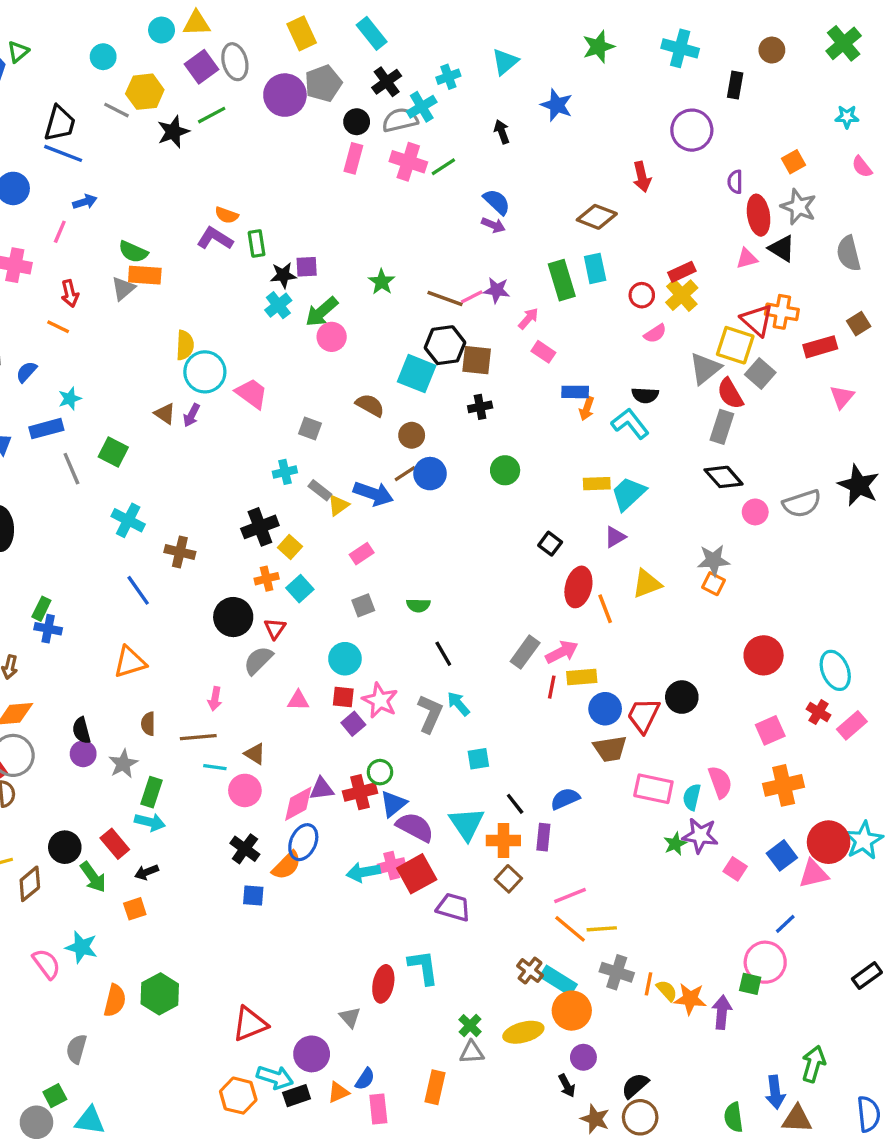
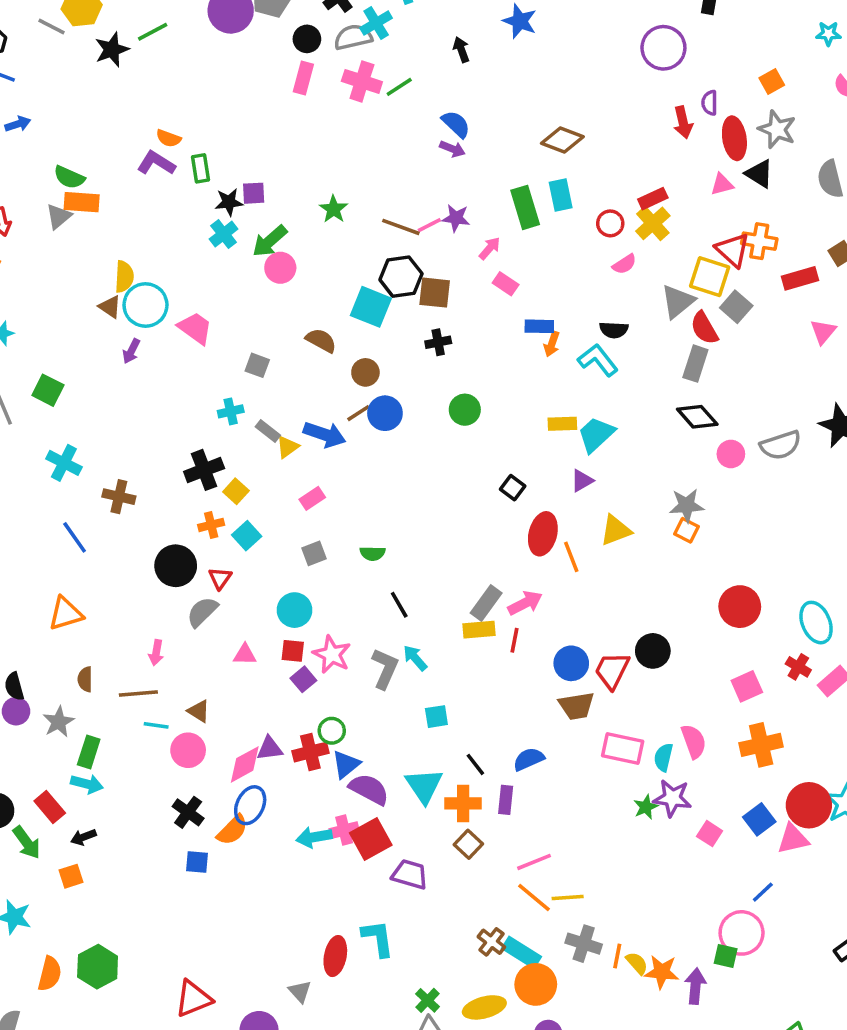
red arrow: (642, 177) -> (683, 122), moved
brown triangle: (165, 414) -> (110, 307), moved
yellow rectangle: (582, 677) -> (479, 630), moved

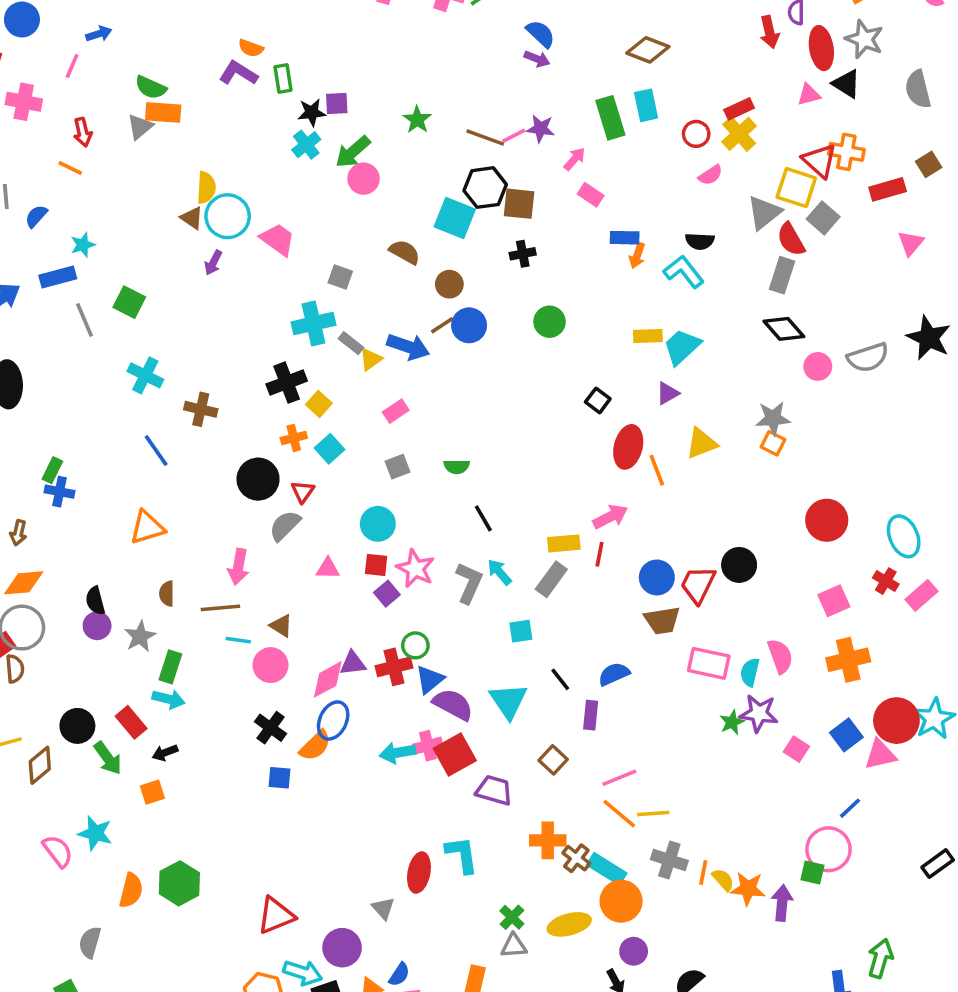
cyan cross: (231, 411) -> (313, 324), size x1.6
gray rectangle: (486, 603) -> (551, 579), moved
pink arrow: (156, 653) -> (238, 567), size x1.4
orange cross: (463, 803) -> (548, 840), moved

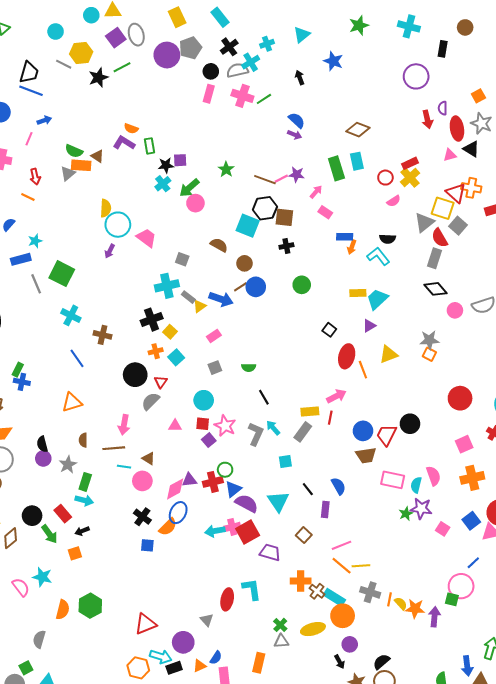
brown triangle: (192, 218) -> (97, 156), moved
green square: (129, 302) -> (62, 274), size x1.4
blue semicircle: (614, 674) -> (338, 486), turned 84

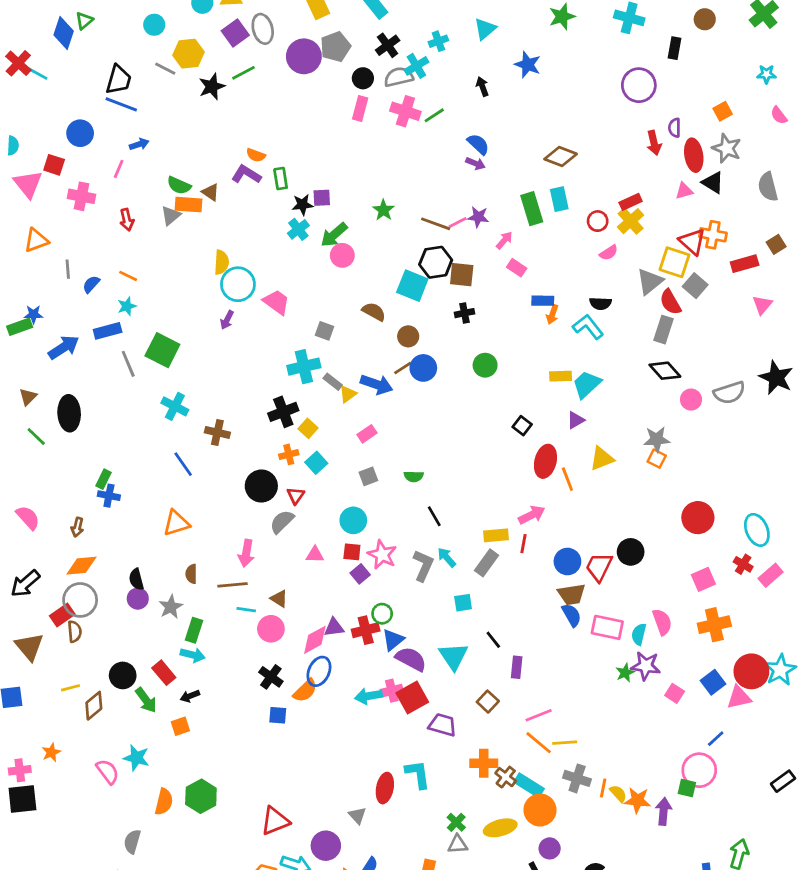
orange line: (28, 197) -> (128, 276), moved
blue semicircle: (338, 486) -> (572, 615), moved

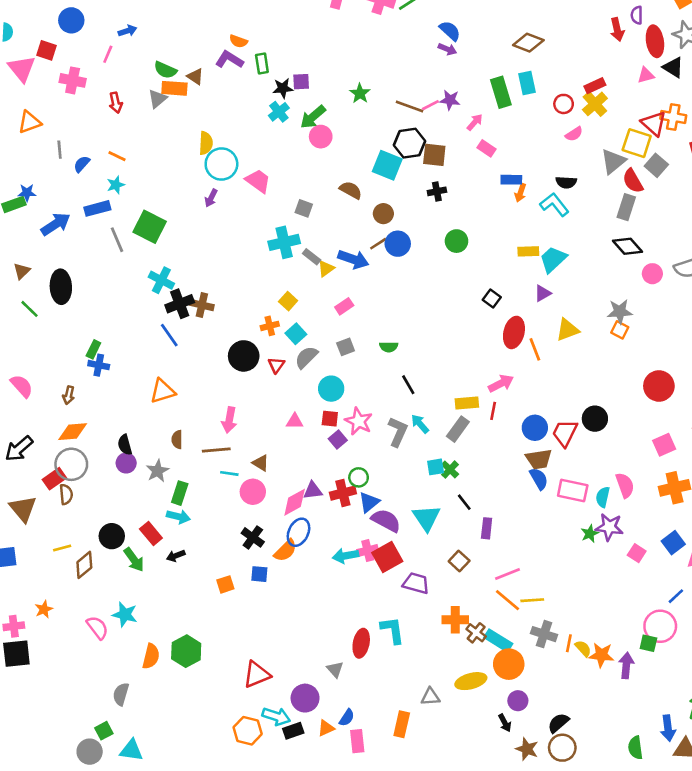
black cross: (283, 412) -> (180, 304), moved
gray semicircle: (282, 522) -> (306, 357), moved
orange square: (180, 726) -> (225, 584), moved
green cross: (456, 822) -> (450, 470), moved

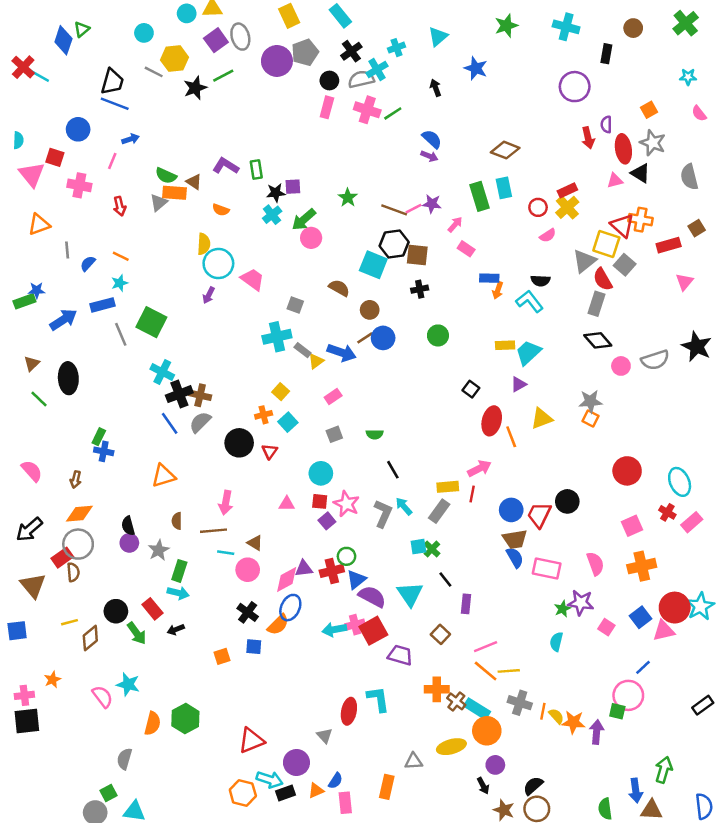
orange semicircle: (238, 41) -> (221, 210), moved
gray semicircle: (306, 357) -> (200, 422), moved
cyan semicircle: (603, 497) -> (556, 642), moved

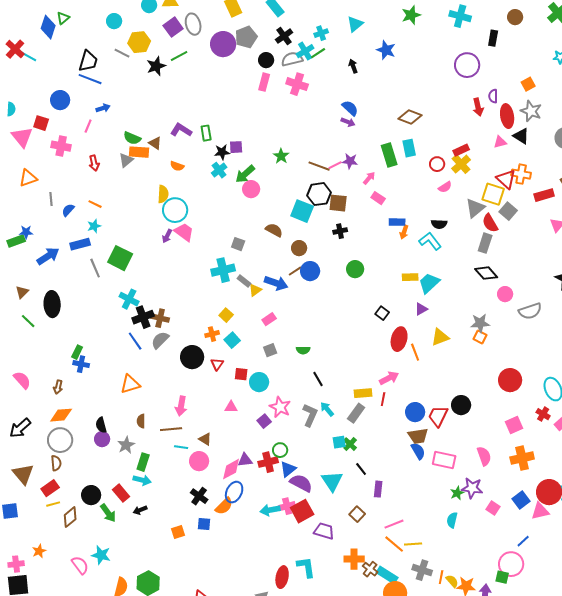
green line: (393, 113) -> (318, 53), moved
pink trapezoid: (253, 279) -> (184, 232), moved
gray semicircle: (655, 360) -> (530, 311), moved
red square: (320, 501) -> (241, 374), moved
red rectangle: (62, 558) -> (50, 488), moved

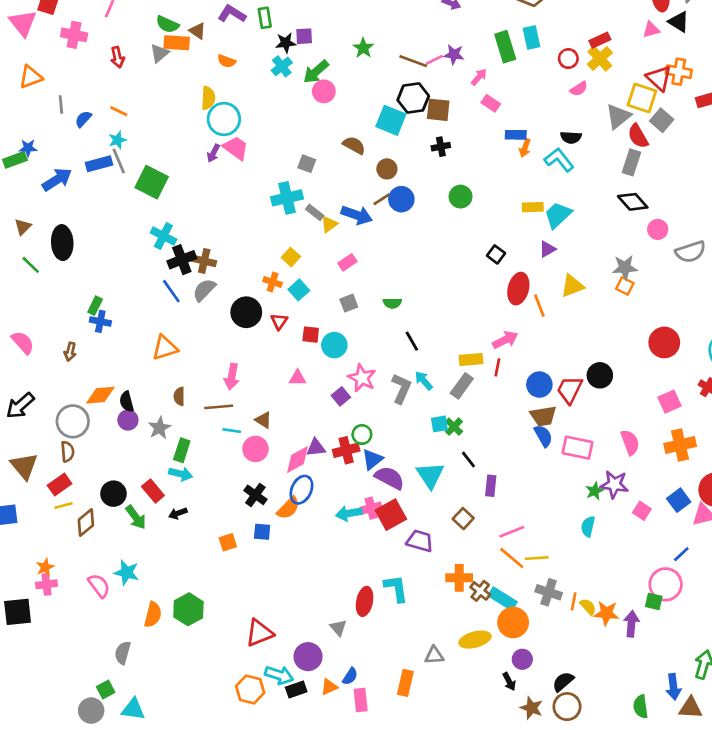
gray line: (95, 268) -> (119, 161), moved
orange cross: (212, 334) -> (273, 282), turned 32
orange diamond: (61, 415) -> (100, 395), moved
pink cross: (16, 564) -> (46, 584), moved

